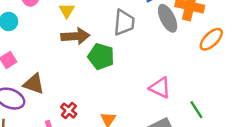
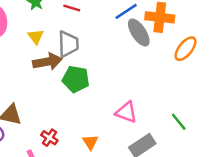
gray trapezoid: (124, 23) -> (68, 44), moved
pink triangle: (160, 88) -> (126, 112), moved

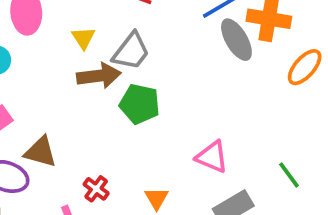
gray trapezoid: (68, 44) -> (131, 51), turned 36

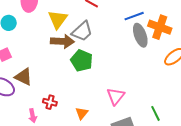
yellow triangle: (83, 38) -> (58, 19), size x1.5
pink triangle: (212, 157) -> (116, 96), turned 36
red cross: (96, 189) -> (50, 102), turned -32

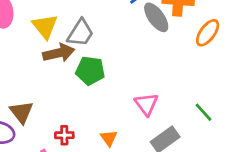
brown triangle: (24, 77) -> (21, 112), turned 42

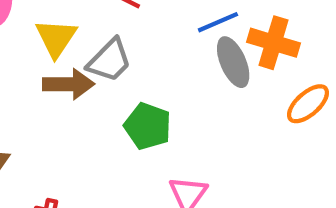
green pentagon: (90, 71) -> (148, 126), moved

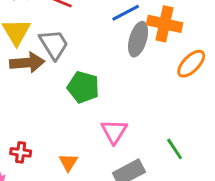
gray trapezoid: (109, 60) -> (54, 44), turned -72
gray ellipse: (233, 62) -> (138, 39), turned 44

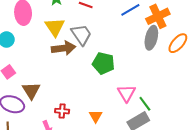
orange cross: (165, 24) -> (158, 16), turned -35
gray ellipse: (138, 39) -> (151, 38), moved
green line: (175, 149) -> (145, 104), moved

